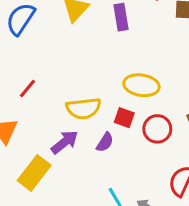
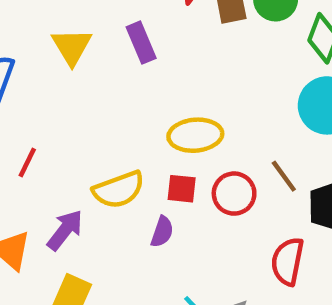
red line: (27, 88) -> (27, 163), moved
purple arrow: (65, 142) -> (65, 230), moved

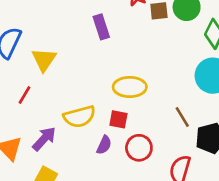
yellow triangle: (72, 47) -> (44, 60), moved
red circle: (234, 194) -> (139, 148), moved

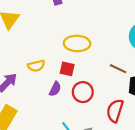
yellow semicircle: (79, 117) -> (36, 66), size x0.7
brown line: (182, 117) -> (118, 69), turned -35

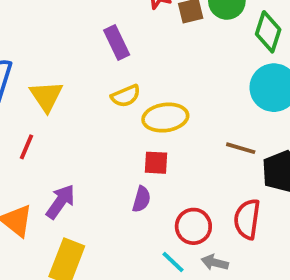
yellow semicircle: (36, 66) -> (126, 96), moved
red circle: (83, 92) -> (193, 226), moved

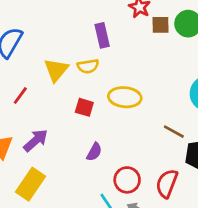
yellow triangle: (46, 96) -> (56, 70), moved
yellow semicircle: (126, 96) -> (88, 66), moved
red square: (156, 163) -> (84, 107), moved

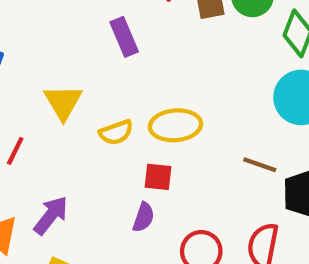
yellow semicircle: (88, 66) -> (116, 132), moved
red square: (84, 107) -> (158, 177), moved

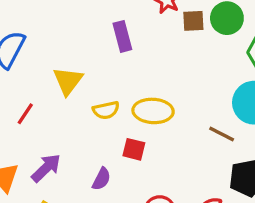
brown line: (260, 165) -> (222, 134), moved
purple semicircle: (143, 217) -> (101, 179), moved

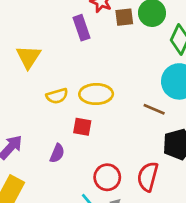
purple rectangle: (122, 36) -> (81, 28), moved
yellow triangle: (68, 81) -> (28, 57), moved

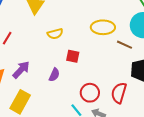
yellow ellipse: (96, 94) -> (103, 27), moved

